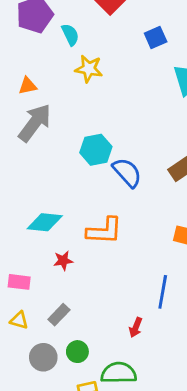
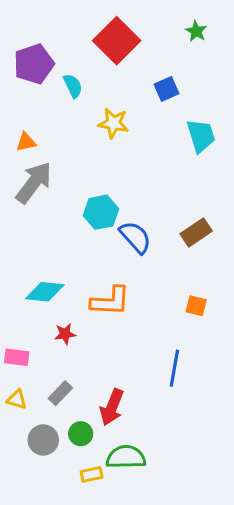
yellow star: (89, 69) -> (113, 123), moved
red arrow: (136, 327) -> (112, 407), moved, size x1.6

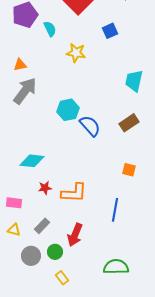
cyan trapezoid: (201, 136) -> (134, 81), moved, turned -150
orange L-shape: (110, 301) -> (74, 193), moved
green semicircle: (126, 457) -> (116, 267), moved
yellow rectangle: (92, 474) -> (62, 278), turned 64

